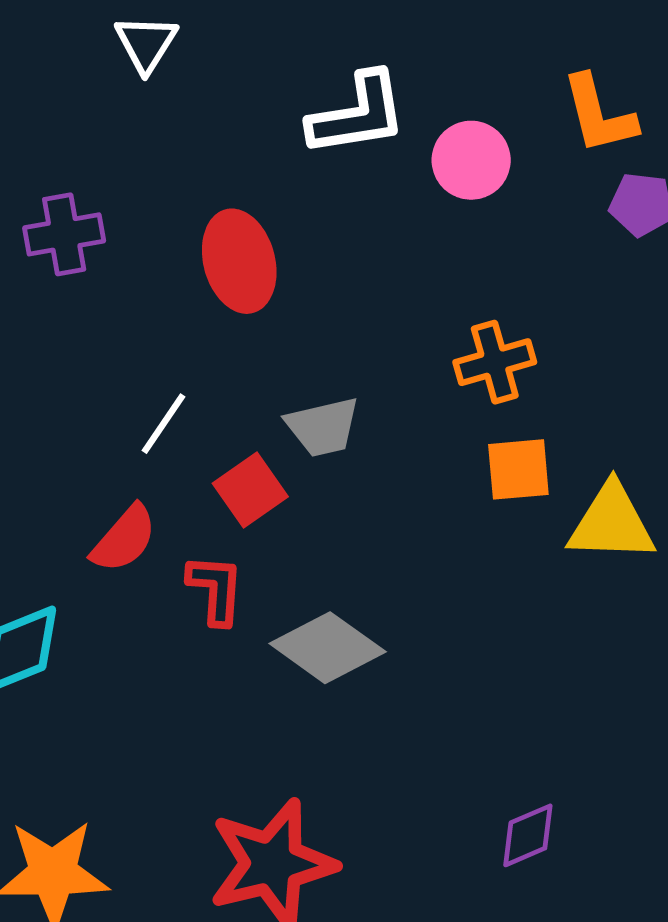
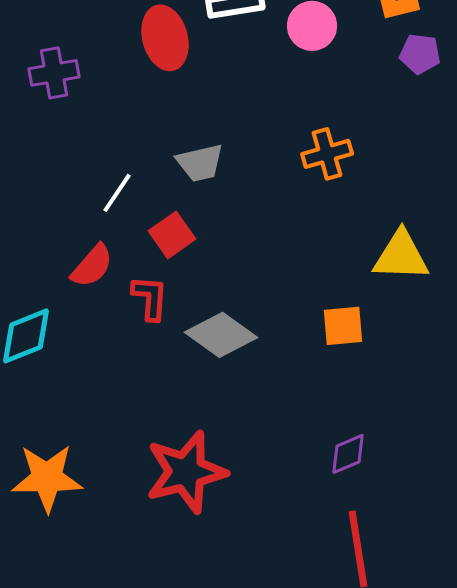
red ellipse: (239, 261) -> (165, 38), moved
gray trapezoid: (323, 427) -> (200, 163), moved
orange square: (518, 469) -> (343, 326), moved

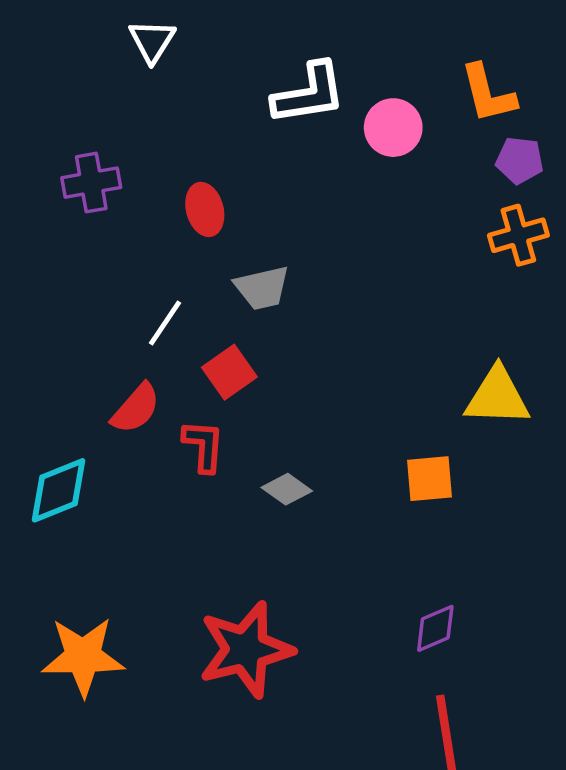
red ellipse: (165, 38) -> (205, 209), moved, size x0.7
orange cross: (327, 154) -> (518, 235), moved
gray diamond: (221, 335) -> (287, 489), size x0.6

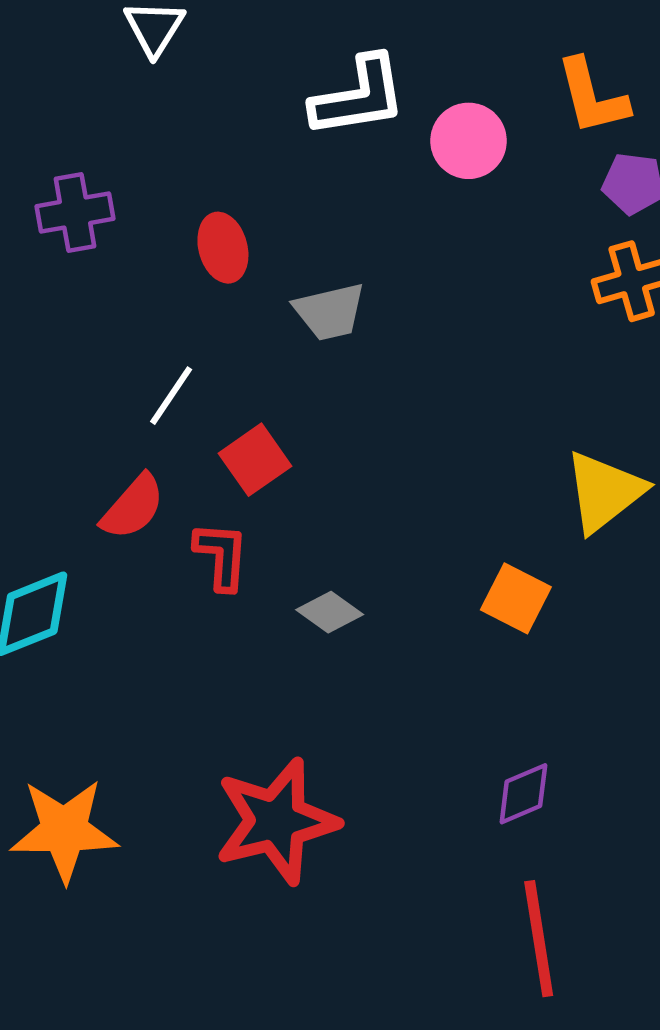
gray trapezoid: (262, 288) -> (330, 312), moved
yellow triangle: (497, 397) -> (604, 492), turned -40
orange square: (429, 479) -> (516, 598), turned 32

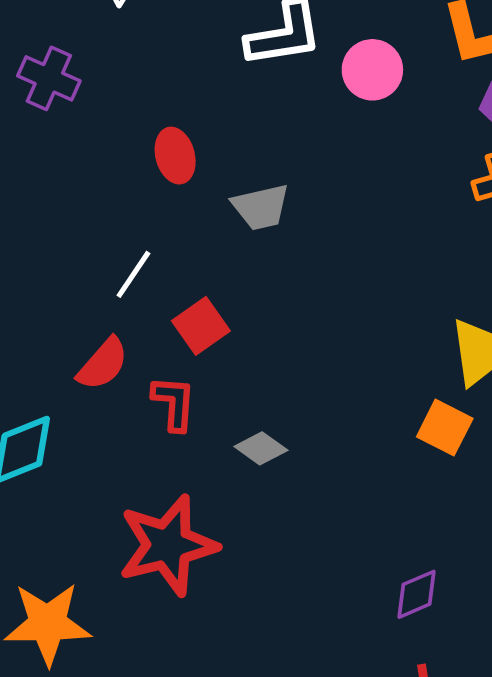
purple cross: (75, 213) -> (49, 78), moved, turned 34
orange square: (516, 598) -> (445, 428), moved
red star: (276, 821) -> (168, 545), moved

